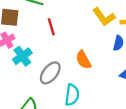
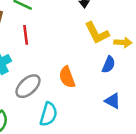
red line: (51, 27) -> (26, 35), moved

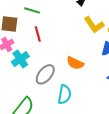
orange semicircle: (67, 77) -> (75, 63), turned -36

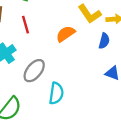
orange semicircle: (75, 63) -> (66, 34), moved, turned 120

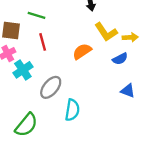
blue semicircle: (104, 41) -> (120, 59), turned 48

